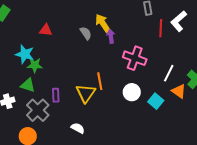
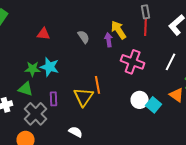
yellow arrow: (103, 23) -> (119, 30), moved
red line: (161, 28) -> (146, 27), moved
cyan star: (25, 54) -> (50, 67), moved
white line: (169, 73) -> (171, 62), moved
white circle: (132, 92) -> (140, 100), moved

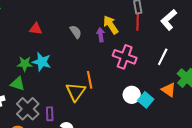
purple rectangle: (54, 99) -> (50, 114), moved

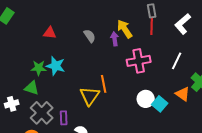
pink cross: (125, 57) -> (139, 61), turned -30

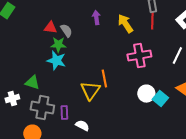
gray semicircle: (90, 36) -> (66, 31), moved
purple arrow: (115, 39) -> (96, 18), moved
green star: (39, 68) -> (58, 45), moved
gray cross: (42, 113) -> (42, 108), turned -35

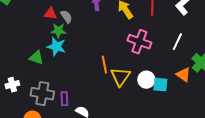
pink cross: (139, 56) -> (139, 42), turned 30
green triangle: (32, 83) -> (36, 58), moved
yellow triangle: (90, 91) -> (120, 77), moved
cyan square: (160, 99) -> (160, 85), turned -35

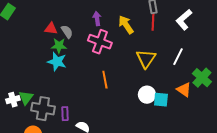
pink cross: (139, 42) -> (100, 42), moved
green triangle: (36, 58) -> (26, 98), moved, turned 49
yellow triangle: (120, 77) -> (146, 59), moved

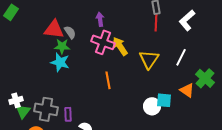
yellow arrow: (126, 25) -> (120, 46), moved
red triangle: (51, 29) -> (54, 29), size x1.5
white circle: (147, 95) -> (152, 106), moved
green triangle: (26, 98) -> (23, 111), moved

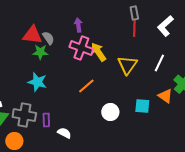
cyan star: (60, 62) -> (37, 82), moved
orange line: (108, 80) -> (86, 86), turned 60
white circle: (152, 106) -> (110, 112), moved

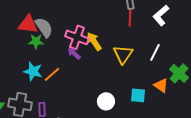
purple arrow: (78, 25) -> (74, 53), moved, turned -40
gray semicircle: (48, 38) -> (44, 27), size x1.5
orange line: (86, 86) -> (52, 74), moved

